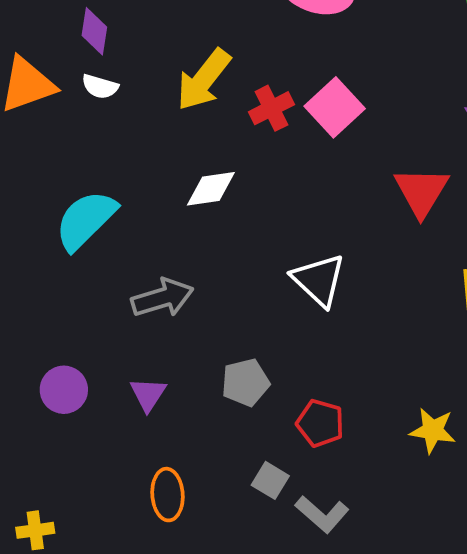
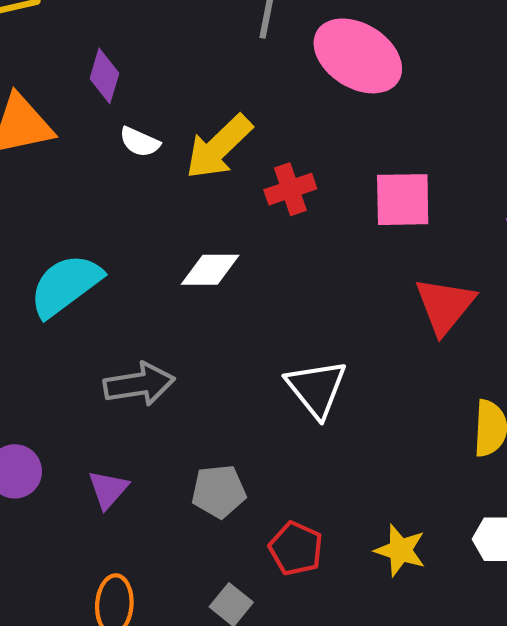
white semicircle: (100, 87) -> (140, 142), moved
pink square: (335, 107) -> (403, 200), moved, turned 34
yellow star: (433, 430) -> (400, 550), moved

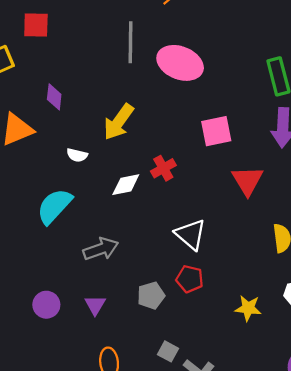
white semicircle: (140, 142) -> (77, 155), moved
red cross: (290, 189) -> (163, 168), moved
red pentagon: (296, 549) -> (190, 279), moved

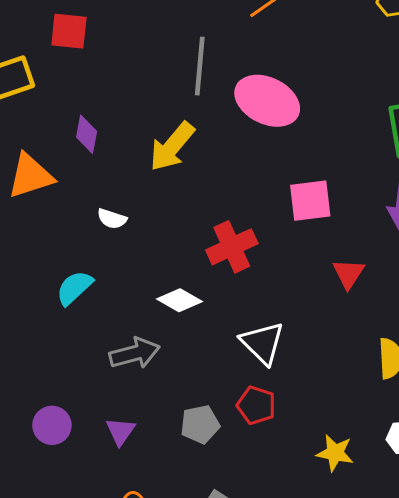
yellow arrow: (119, 122) -> (172, 147), moved
red cross: (163, 168) -> (232, 247), size x1.4
red triangle: (247, 181) -> (348, 274), size x0.7
white diamond: (126, 185) -> (179, 300), moved, turned 36
cyan semicircle: (54, 206) -> (74, 288), size x0.7

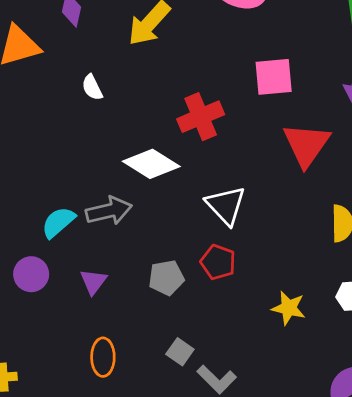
white semicircle: (112, 219) -> (92, 87), turned 44
red triangle: (348, 274) -> (306, 145), size x1.6
cyan semicircle: (74, 288) -> (58, 222), moved
white diamond: (179, 300) -> (151, 164), size x1.4

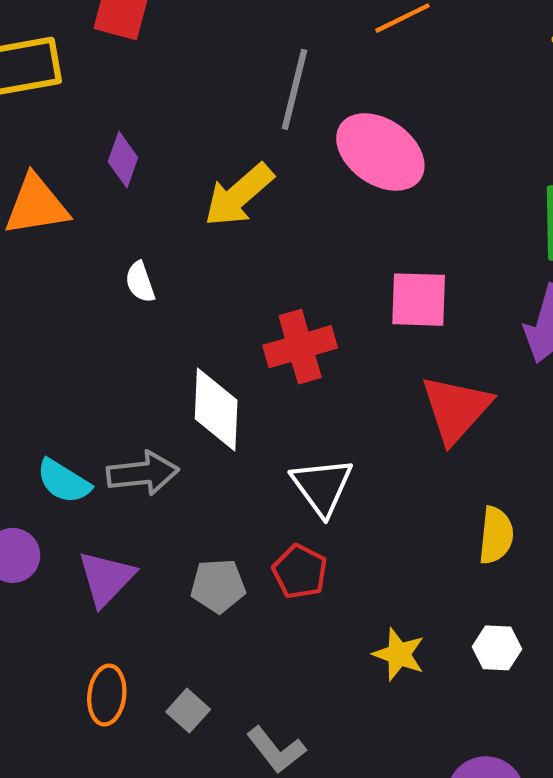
white diamond: (151, 164) -> (216, 409), turned 54
cyan semicircle: (58, 222) -> (64, 481), turned -114
purple triangle: (93, 282) -> (106, 578), size x1.4
gray square: (180, 352) -> (188, 711), moved

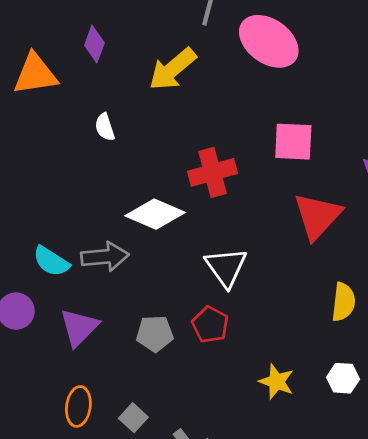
white diamond: (216, 409) -> (155, 214), turned -70

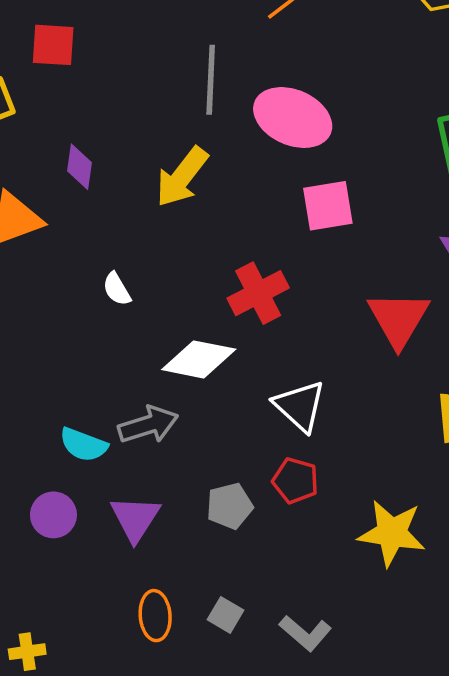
white semicircle: (105, 127) -> (117, 289), moved
pink square: (293, 142) -> (328, 206), moved
yellow star: (277, 382) -> (392, 533), size x1.5

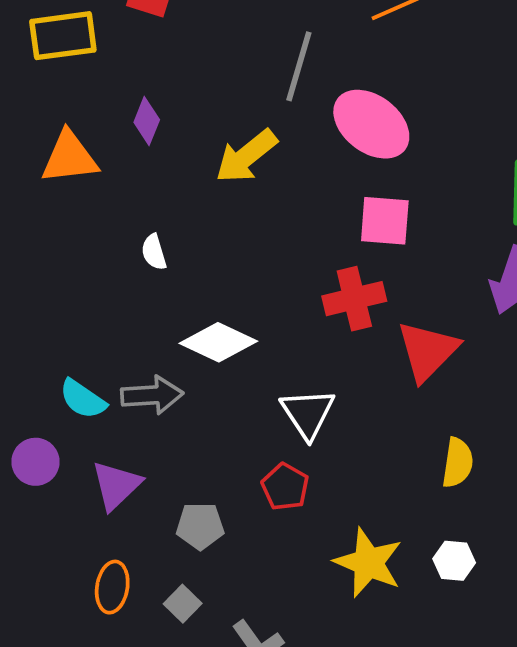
red cross: (258, 293) -> (354, 299), moved
gray pentagon: (230, 506) -> (200, 526), moved

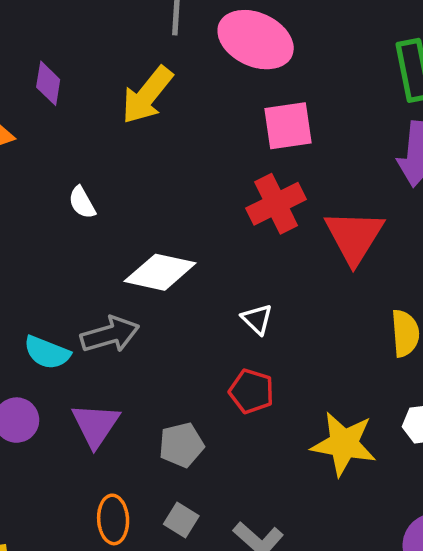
white triangle: (308, 413) -> (257, 319), size x0.6

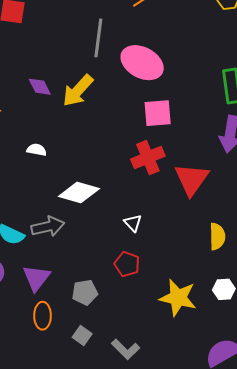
purple diamond: (48, 83) -> (40, 87), moved, turned -40
white semicircle: (82, 203) -> (37, 150), turned 126
orange ellipse: (113, 519) -> (43, 316), moved

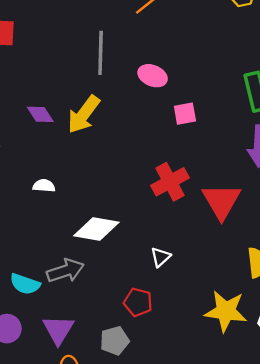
pink ellipse: (142, 63) -> (153, 76), size x0.6
pink square: (158, 113) -> (185, 114), moved, size x0.7
white triangle: (133, 223) -> (160, 257), turned 36
red pentagon: (127, 264) -> (138, 302), moved
yellow star: (178, 298) -> (226, 311), moved

